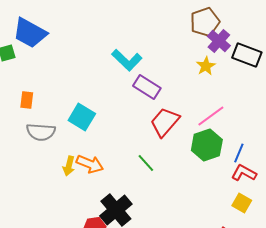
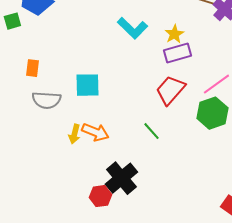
yellow star: (206, 66) -> (174, 34), moved
purple rectangle: (147, 87) -> (177, 53), moved, turned -48
cyan square: (82, 117) -> (87, 85), turned -32

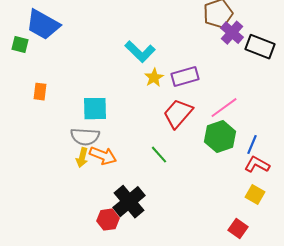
green square: (12, 21) -> (20, 45), turned 30
yellow star: (174, 34) -> (154, 78), moved
gray semicircle: (46, 100) -> (85, 137), moved

